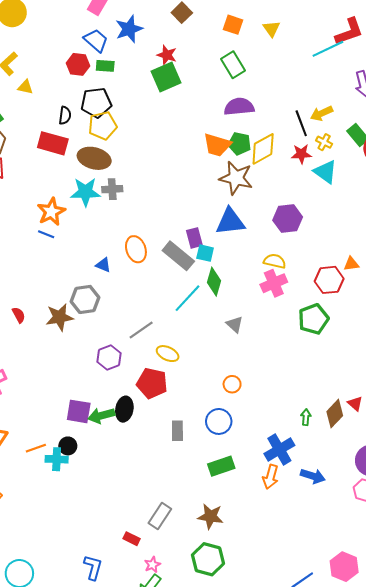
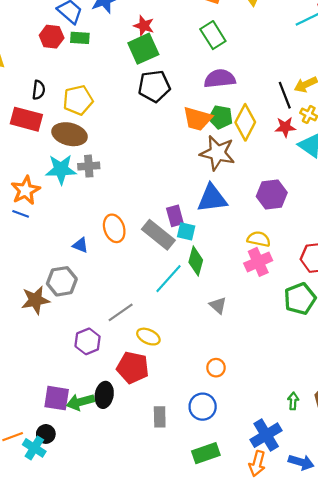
black pentagon: (96, 103) -> (154, 86), moved
yellow diamond: (263, 149) -> (245, 122), turned -32
cyan cross: (57, 459) -> (34, 448), turned 30

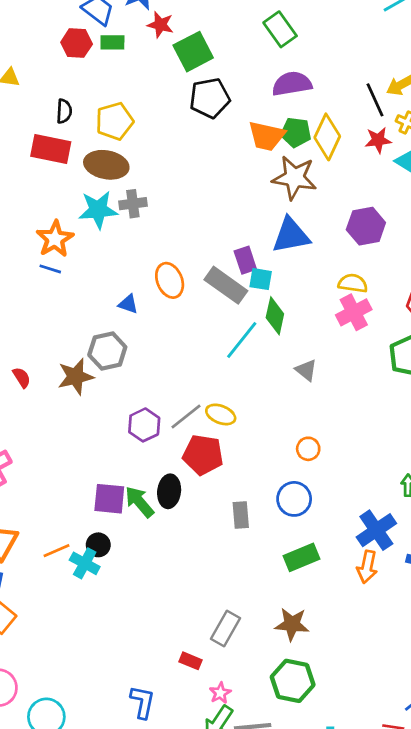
red star: (144, 26) -> (160, 25), moved
gray line: (121, 312) -> (186, 416), moved
green arrow: (80, 402) -> (139, 502), turned 68

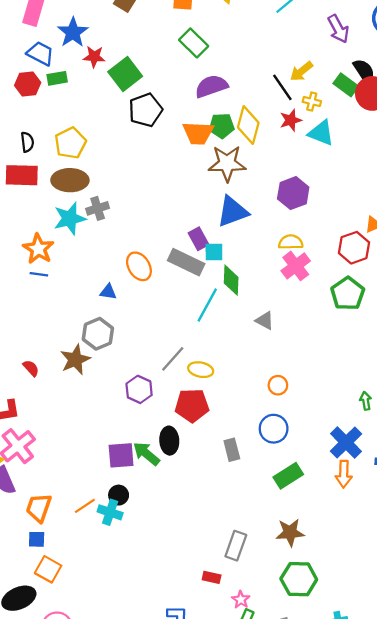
gray line: (186, 416) -> (173, 359), moved

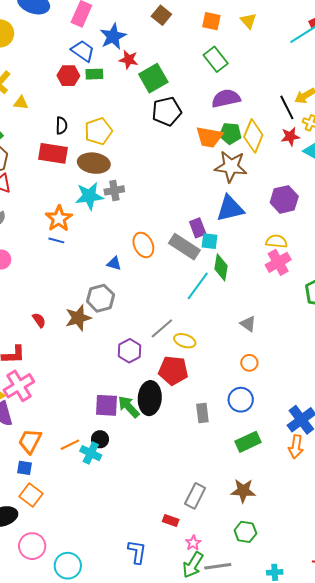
gray triangle: (265, 321) -> (248, 324), moved
black ellipse: (169, 441) -> (150, 398), size x1.4
green hexagon: (299, 579) -> (245, 532), size x0.7

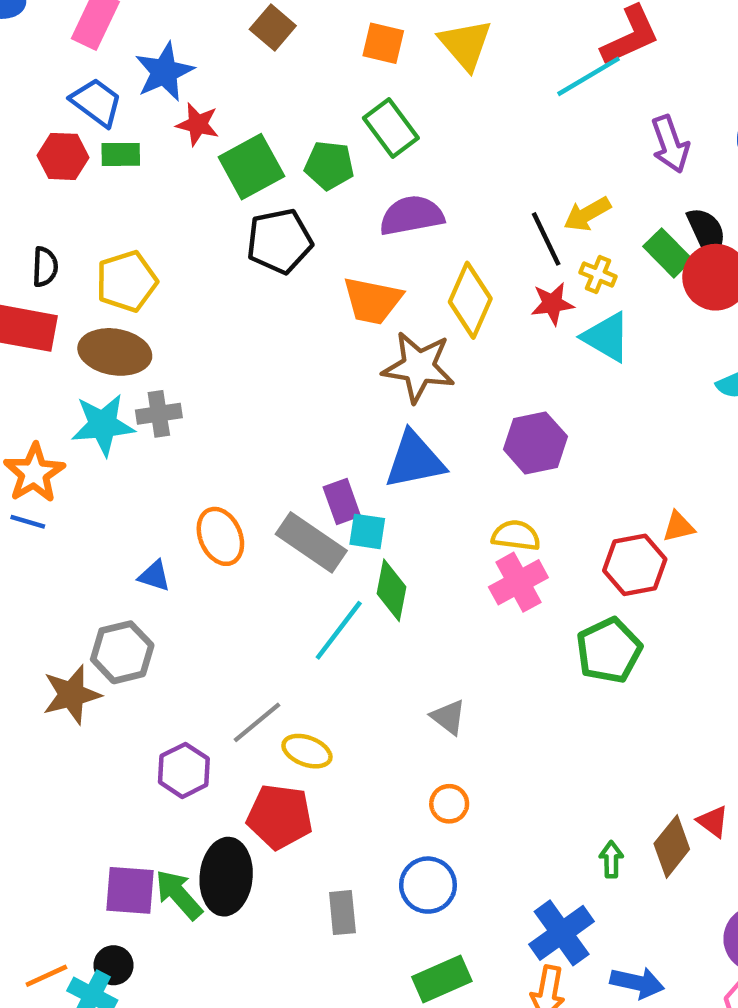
yellow triangle: (248, 21) -> (465, 44), size x1.5
green pentagon: (230, 133) -> (329, 165), moved

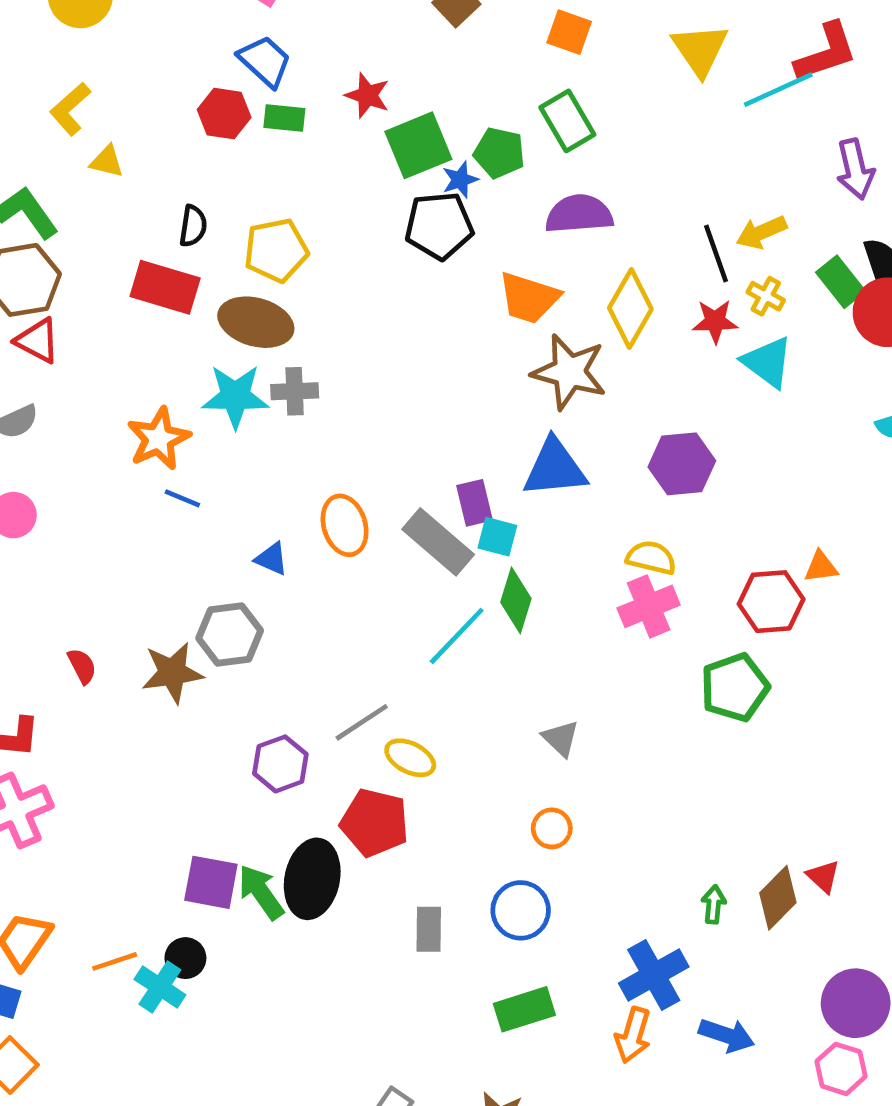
yellow triangle: (465, 44) -> (700, 50), moved
blue star: (164, 72) -> (460, 180), moved, size x0.6
blue line: (28, 522) -> (182, 498), moved

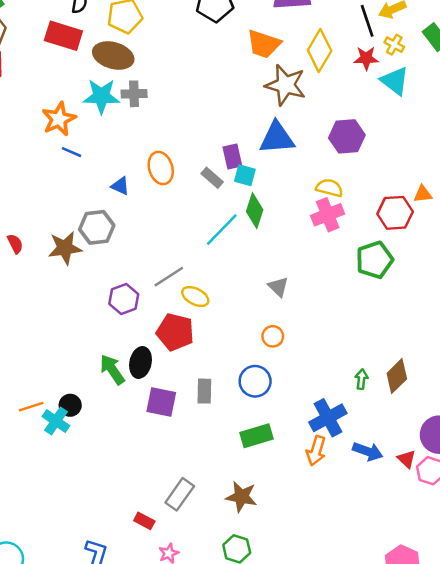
gray rectangle: (438, 542) -> (212, 178), size x0.6
red triangle: (823, 876) -> (407, 459), moved
black ellipse: (312, 879) -> (141, 362), size x0.7
purple square: (211, 882) -> (161, 402), moved

